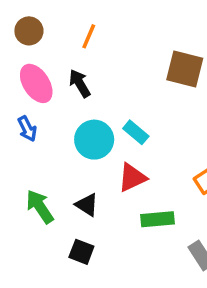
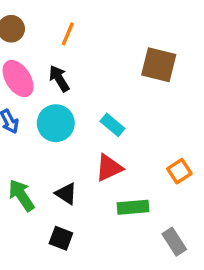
cyan circle: (94, 140) -> (56, 123), moved

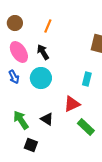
cyan rectangle: (112, 125) -> (87, 79), moved, turned 64
green rectangle: (133, 207) -> (86, 127), turned 48
black square: (61, 238) -> (31, 145), moved

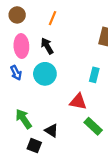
pink ellipse: (19, 52) -> (21, 46), turned 30
red triangle: (72, 104) -> (78, 102), turned 36
black triangle: (47, 119) -> (51, 131), moved

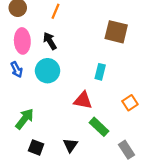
green arrow: (24, 119) -> (25, 119), turned 72
black triangle: (51, 131) -> (70, 145), moved, turned 32

